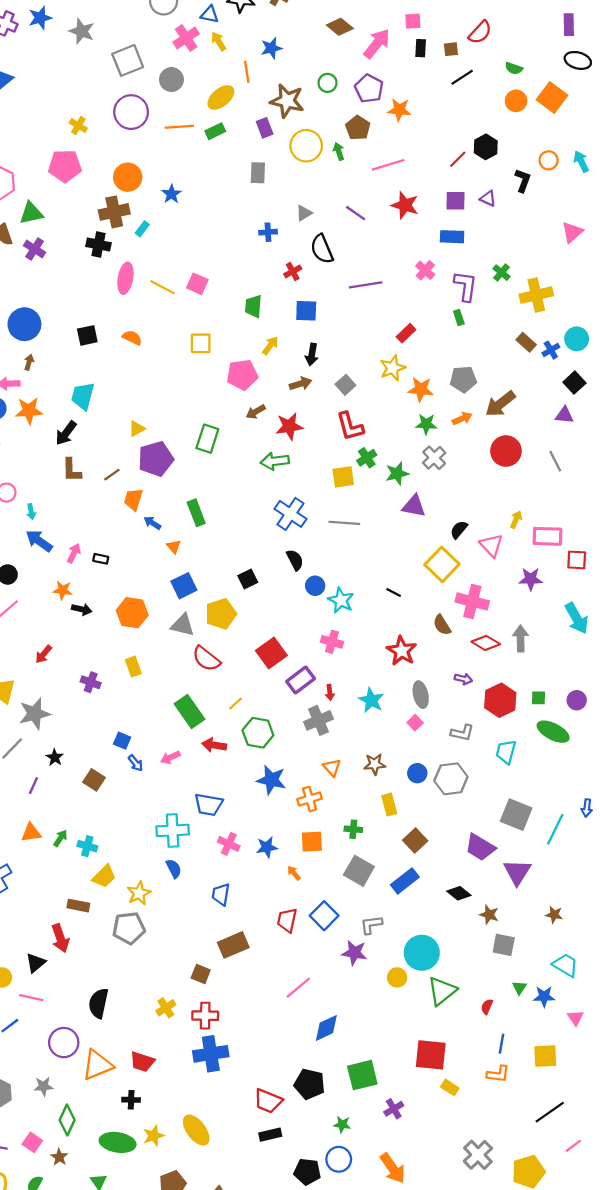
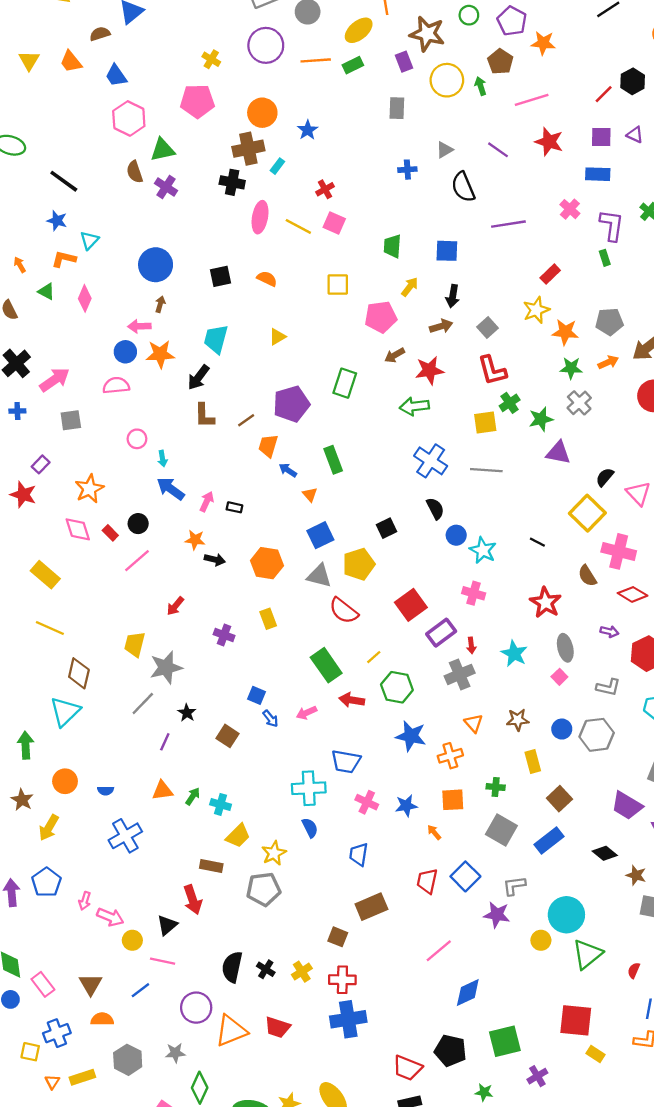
red cross: (293, 271) -> (325, 189), moved
yellow triangle: (137, 429) -> (277, 337), moved
black cross: (131, 1100) -> (266, 969), moved, turned 30

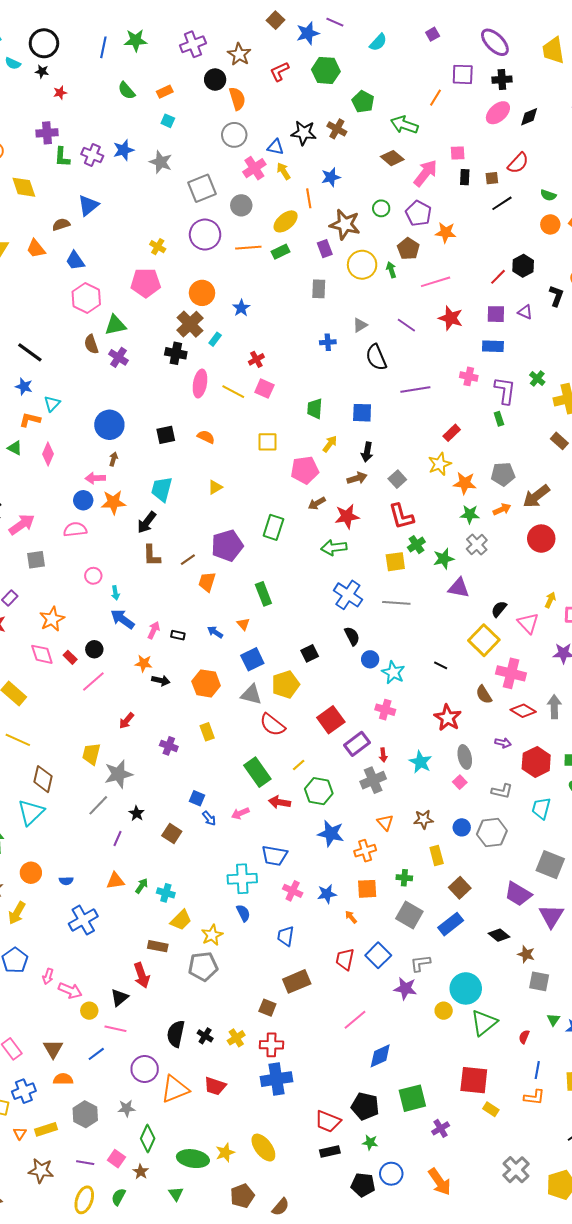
brown cross: (248, 149) -> (190, 324), turned -32
pink cross: (570, 209) -> (469, 376), turned -30
blue arrow: (288, 470) -> (215, 632), moved
green star: (484, 1092) -> (370, 1142), moved

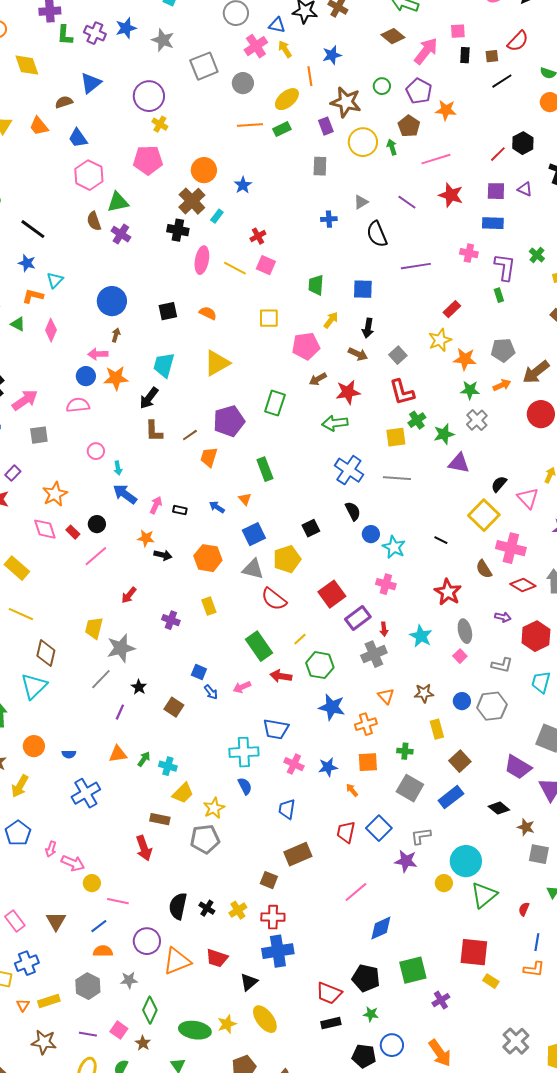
purple circle: (205, 235) -> (149, 96), moved
brown arrow: (357, 478) -> (358, 354), turned 42
yellow triangle: (215, 487) -> (217, 363), size x1.8
black triangle: (119, 998) -> (249, 982), moved
orange semicircle: (63, 1079) -> (103, 951), moved

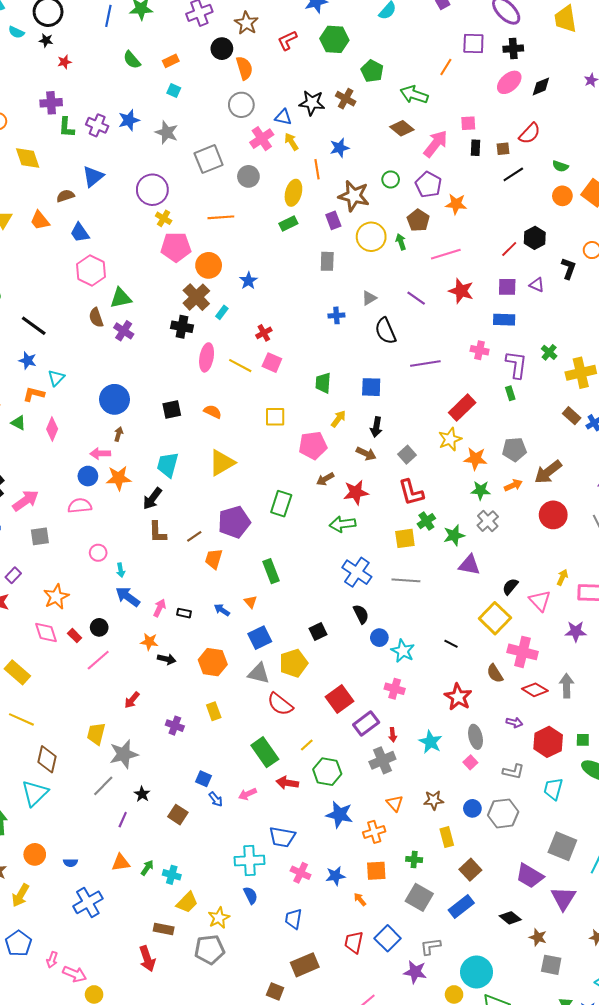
yellow ellipse: (287, 99) -> (293, 193), turned -35
orange line: (250, 125) -> (221, 217), moved
pink pentagon: (148, 160) -> (176, 247), moved
red rectangle: (452, 309) -> (462, 408), size x1.5

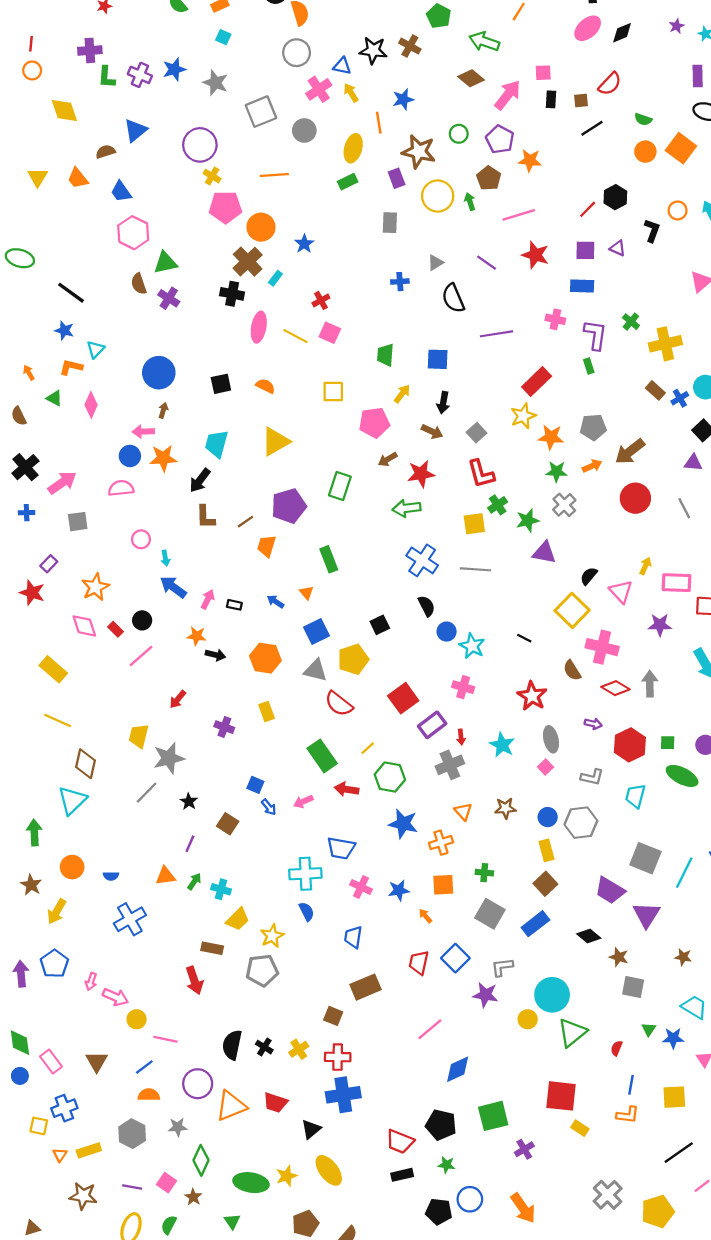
purple line: (123, 820) -> (190, 844), moved
yellow rectangle: (447, 837) -> (547, 850), moved

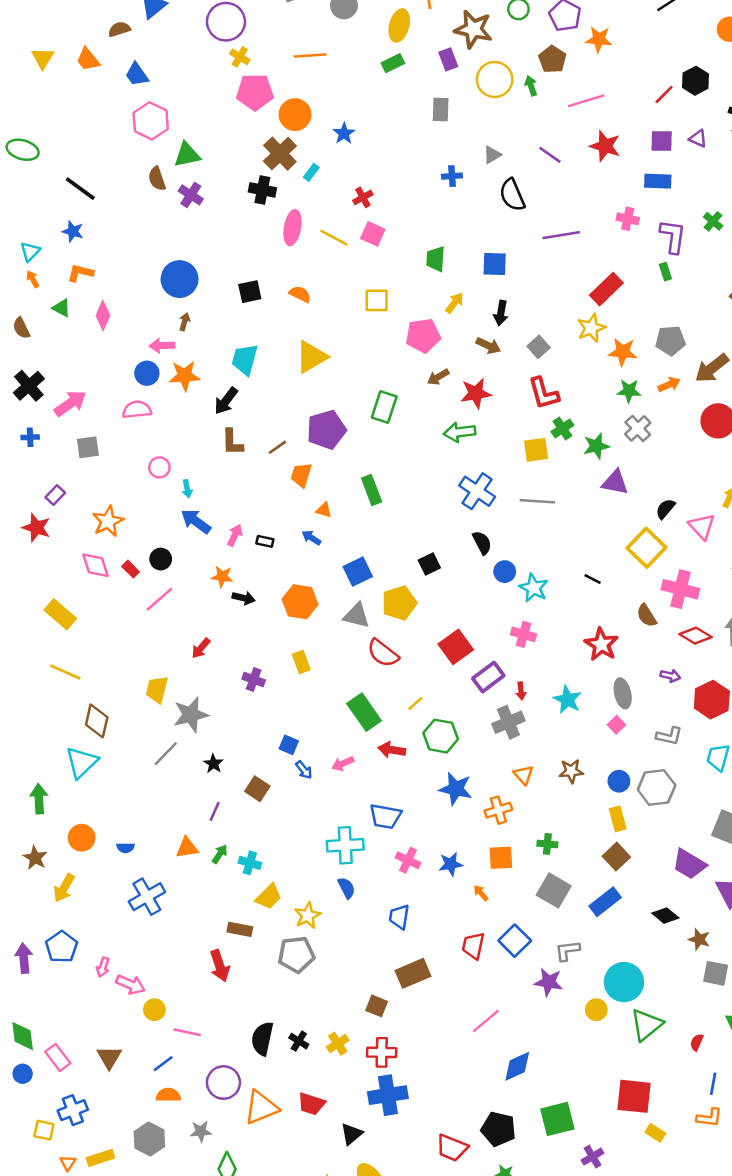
cyan triangle: (95, 349) -> (30, 251), moved
orange triangle: (307, 593) -> (324, 510), moved, turned -32

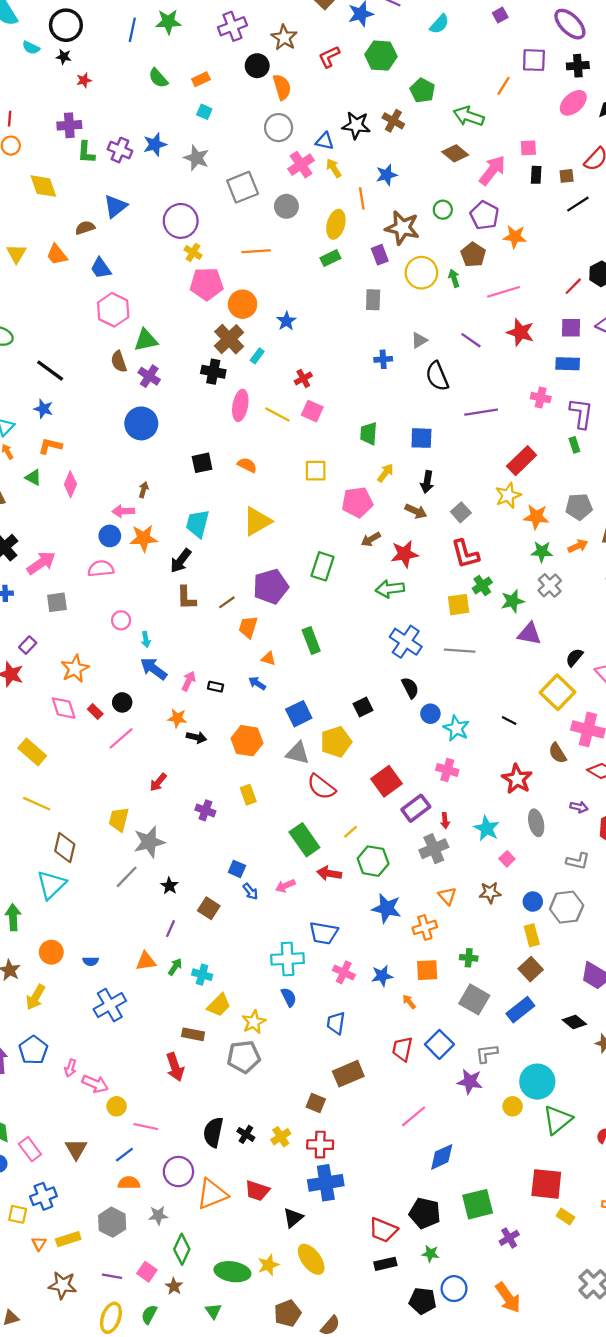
blue circle: (180, 279) -> (141, 423), moved
pink square: (616, 725) -> (507, 859), moved

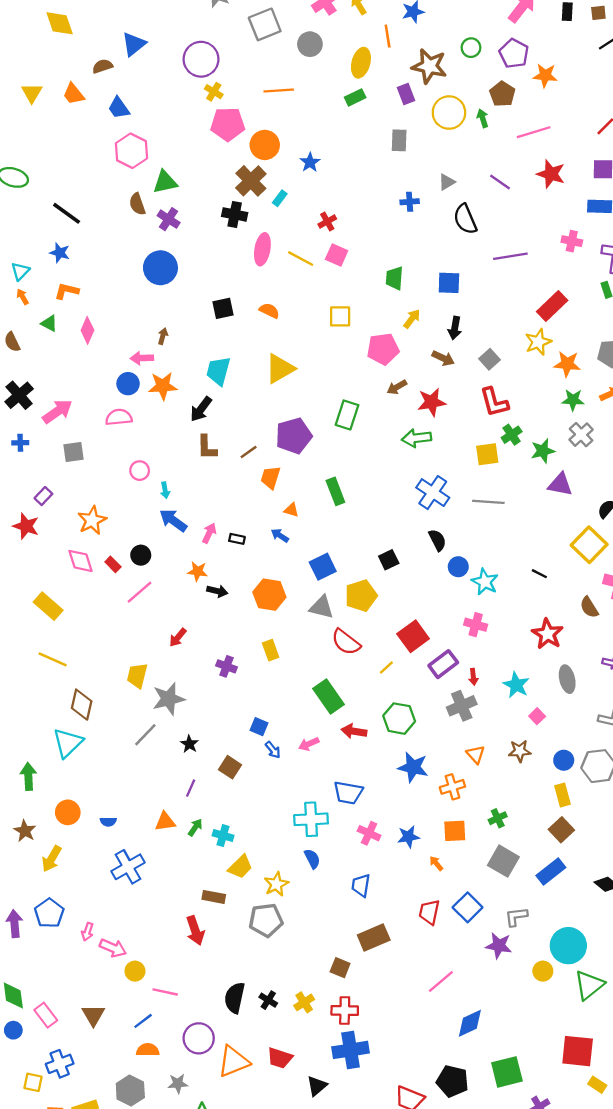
yellow line: (351, 832) -> (386, 668), moved
green cross: (469, 958) -> (498, 818), turned -30

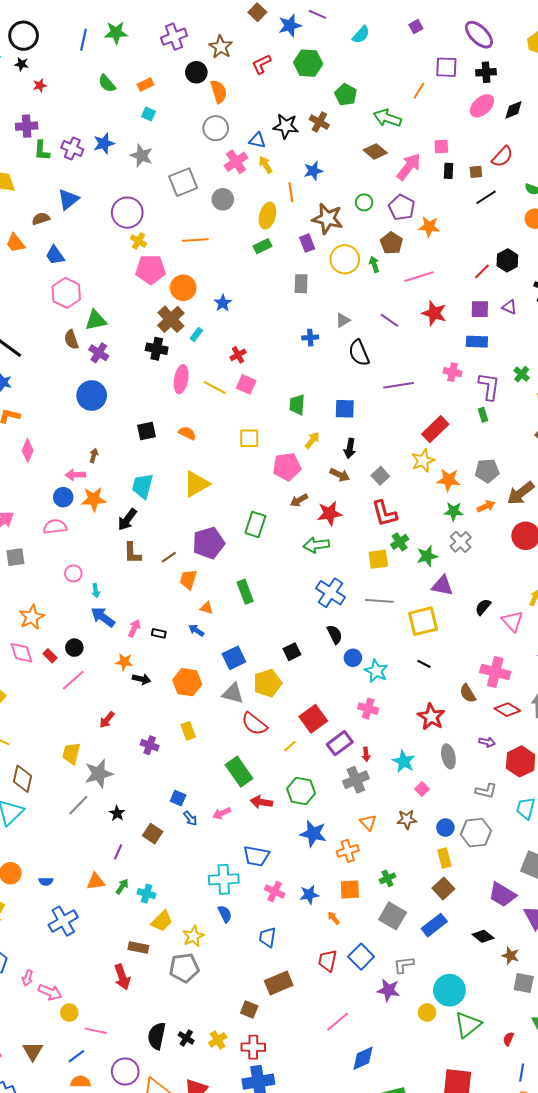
yellow square: (589, 545) -> (423, 621), moved, turned 32

